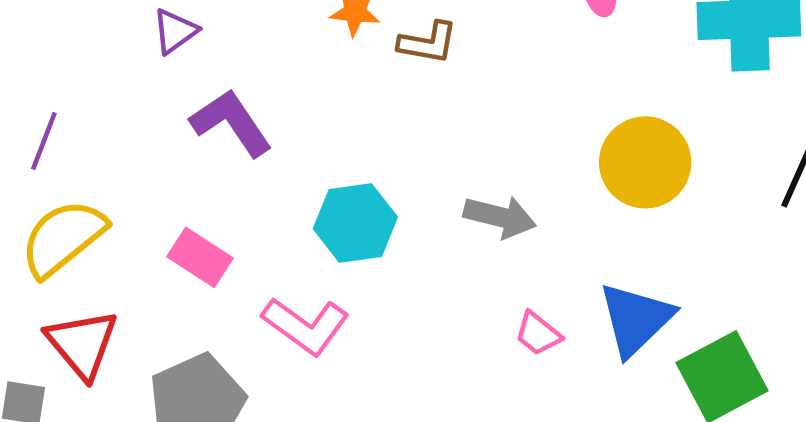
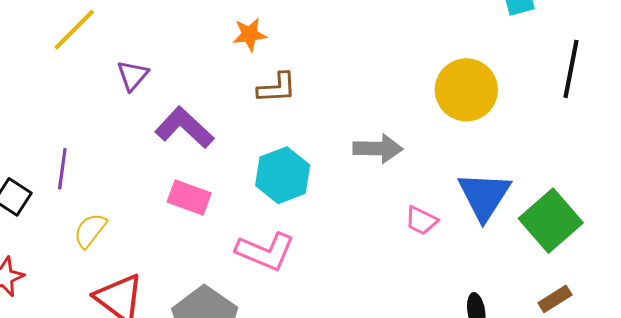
brown L-shape: (428, 43) -> (277, 88), moved
yellow semicircle: (63, 238) -> (90, 230), size x0.6
pink rectangle: (200, 257) -> (189, 198), moved

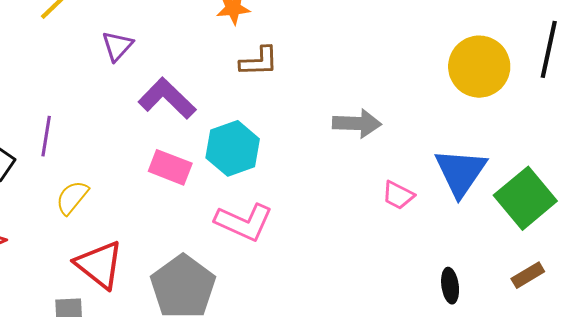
yellow circle: (466, 90) -> (479, 67), moved
cyan hexagon: (283, 175) -> (233, 148), moved

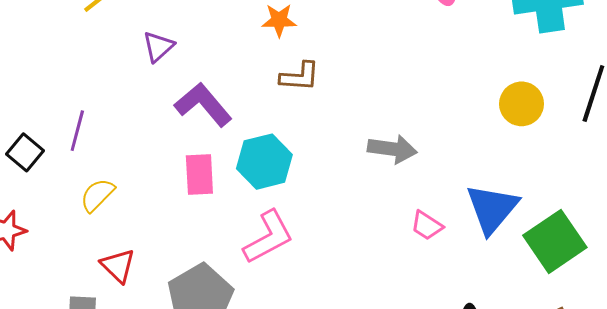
yellow circle: (479, 67) -> (522, 104), size x0.7
pink rectangle: (170, 167) -> (199, 174), turned 60
pink L-shape: (244, 222) -> (268, 237), turned -58
red triangle: (99, 265) -> (118, 266), size x0.7

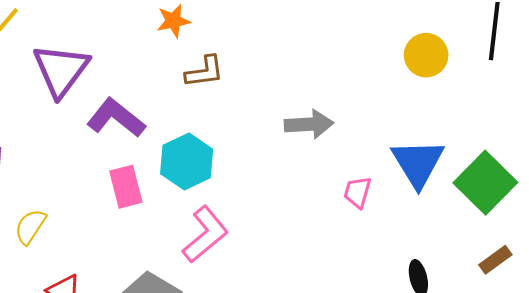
purple triangle: (158, 47) -> (61, 70), size x1.8
pink trapezoid: (427, 226) -> (357, 192), turned 84

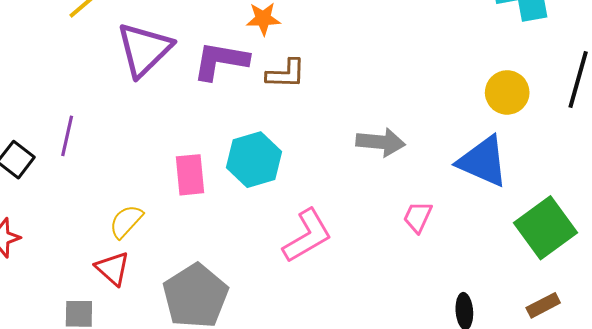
purple L-shape: (116, 118) -> (221, 61), moved, turned -38
blue triangle: (418, 163) -> (483, 161), moved, turned -44
yellow semicircle: (30, 227) -> (126, 221), moved
pink L-shape: (205, 234) -> (307, 236), moved

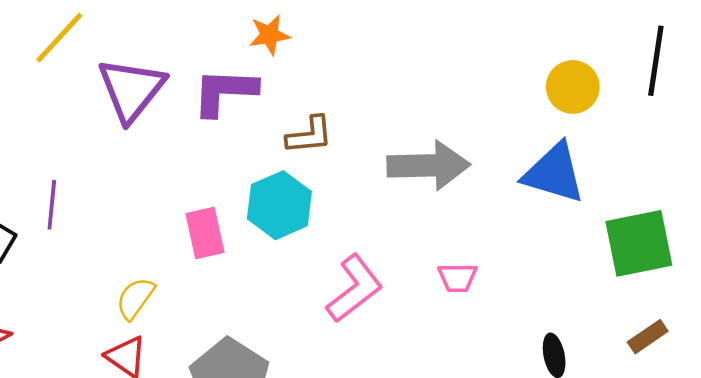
brown L-shape: (286, 74) -> (309, 135), moved
gray arrow: (381, 142) -> (428, 165), size x1.4
pink trapezoid: (418, 217) -> (457, 278), moved, turned -108
green square: (545, 228) -> (639, 243), turned 32

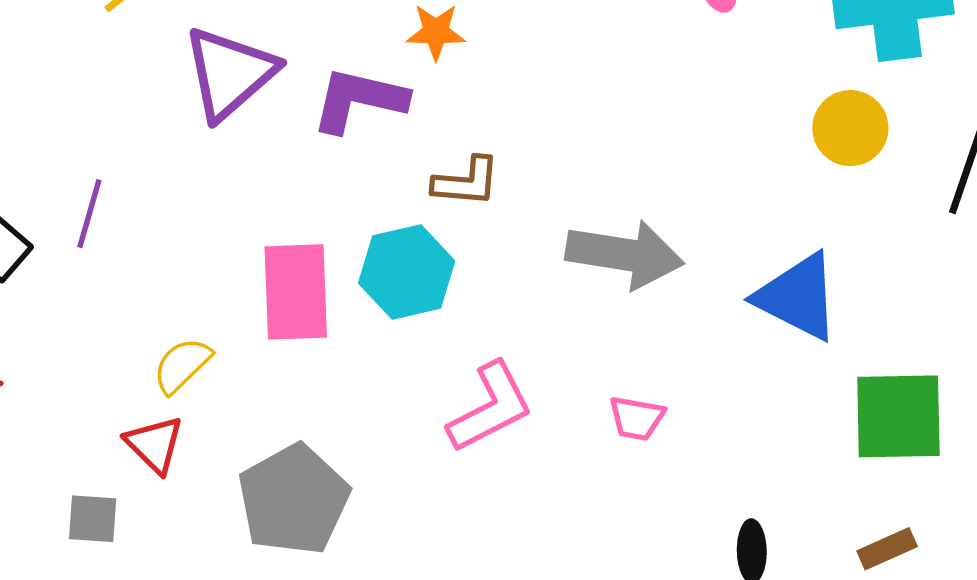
yellow circle: (573, 87) -> (850, 128), moved
pink rectangle: (205, 233) -> (296, 292), size x1.4

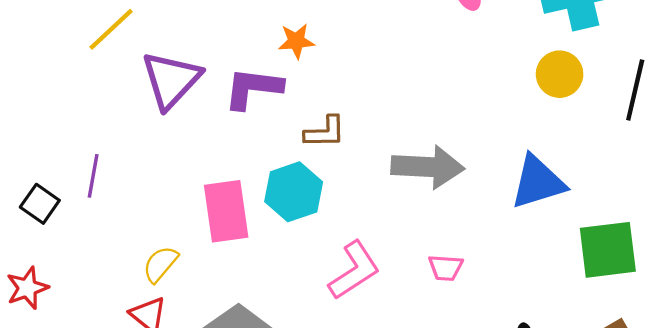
blue triangle: (798, 297) -> (538, 182), turned -38

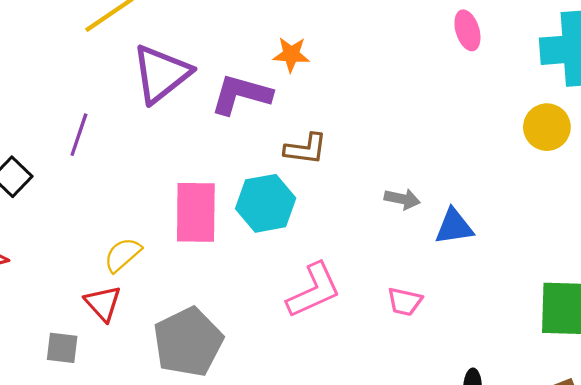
gray arrow: (428, 167) -> (402, 199), size x0.5
purple line: (93, 176) -> (79, 135), moved
blue triangle: (538, 182) -> (454, 227), moved, size x0.7

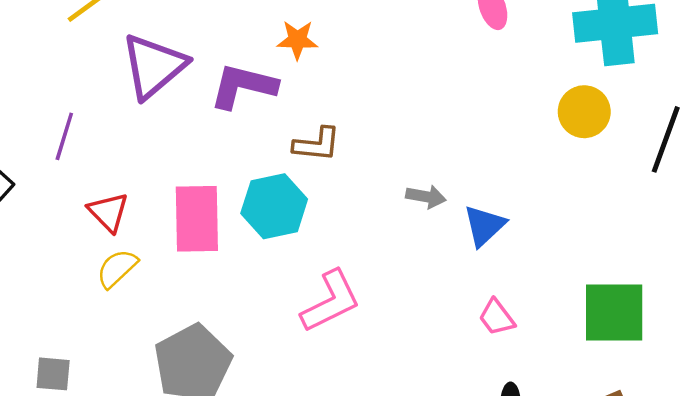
blue triangle: (454, 227) -> (484, 226), turned -33
pink trapezoid: (405, 302) -> (497, 317), moved, turned 42
red triangle: (103, 303) -> (108, 212), moved

